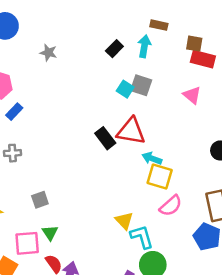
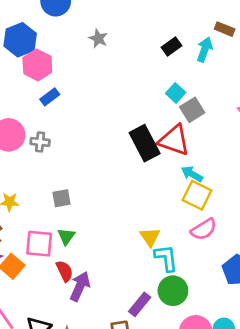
gray square: (141, 85) -> (192, 110), moved, turned 30
black rectangle: (105, 138) -> (145, 143), size x1.4

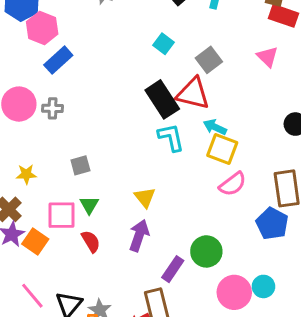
cyan square: (176, 93) -> (164, 44), moved
blue rectangle: (50, 97) -> (58, 60), size x1.4
yellow triangle: (150, 237) -> (145, 197), moved
cyan L-shape: (166, 258) -> (171, 137), moved
purple arrow: (80, 286) -> (139, 235), moved

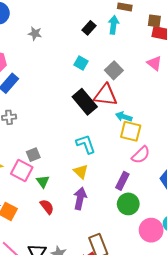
cyan L-shape: (171, 137) -> (86, 144), moved
pink square: (61, 215) -> (22, 171), moved, turned 35
purple rectangle: (173, 269) -> (122, 181), moved

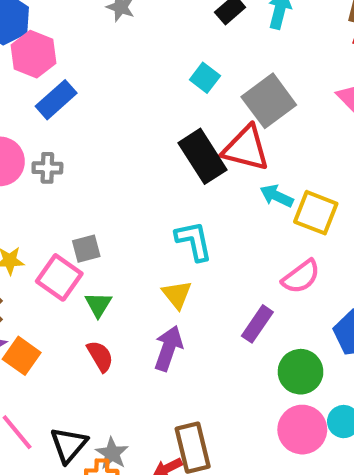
gray square: (114, 70) -> (269, 101), size x1.4
yellow square: (131, 131) -> (316, 213), moved
green circle: (128, 204) -> (301, 372), moved

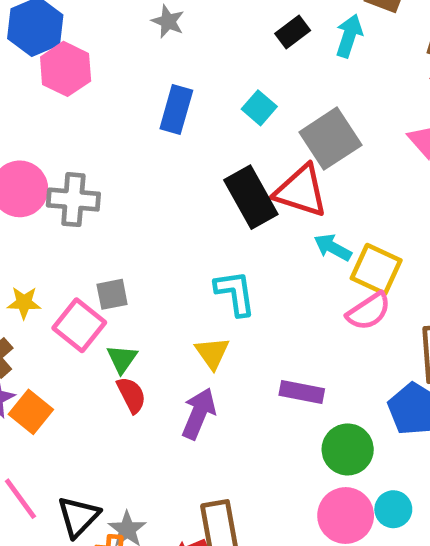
blue rectangle: (56, 100) -> (176, 109), moved, turned -36
gray cross: (47, 168) -> (73, 200), size x1.5
pink semicircle: (301, 277) -> (369, 311), moved
purple rectangle: (257, 324) -> (302, 392), turned 63
red semicircle: (100, 356) -> (131, 395), moved

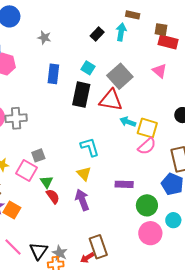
black rectangle: (251, 197) -> (81, 95), moved, turned 50
purple arrow: (199, 414) -> (82, 200), turned -35
cyan circle: (393, 509) -> (173, 220), moved

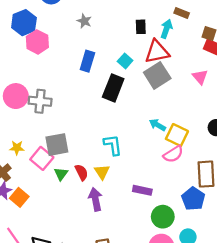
black rectangle: (97, 34) -> (141, 27), turned -56
red triangle: (111, 100) -> (157, 52), moved, turned -30
gray square: (38, 155) -> (57, 145), size x1.6
red semicircle: (53, 196) -> (81, 172), moved

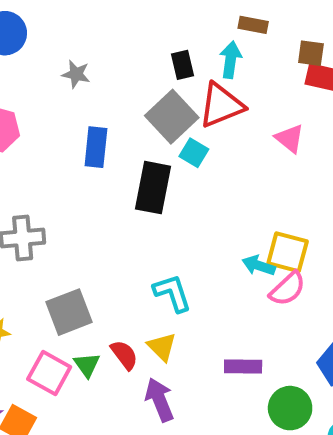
cyan square: (125, 61) -> (194, 153), moved
gray square: (157, 75) -> (172, 117), moved
pink triangle: (200, 77) -> (290, 139), moved
cyan arrow: (157, 125) -> (259, 265), moved
pink square: (42, 158) -> (49, 373), moved

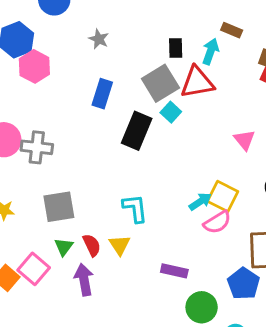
pink triangle: (290, 139) -> (244, 140), moved
cyan arrow: (259, 265) -> (200, 202), turned 115
pink square: (49, 373) -> (34, 269), moved
purple arrow: (159, 400) -> (84, 280), moved

